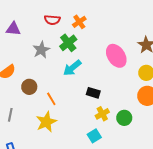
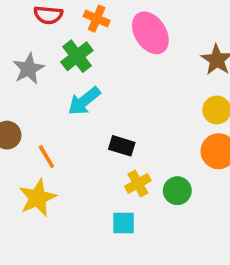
orange cross: (79, 22) -> (97, 19), turned -32
pink ellipse: (116, 56) -> (150, 33), moved
cyan square: (94, 136) -> (124, 223), turned 32

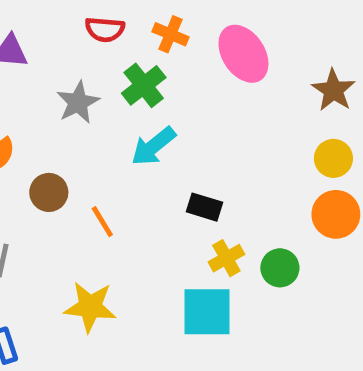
yellow star: (37, 198) -> (90, 307), moved, turned 30
cyan square: (124, 223) -> (207, 312), size x1.6

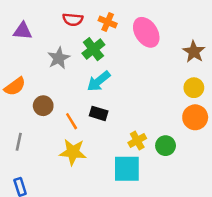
black rectangle: (205, 207) -> (99, 113), moved
yellow star: (90, 307) -> (73, 152), moved

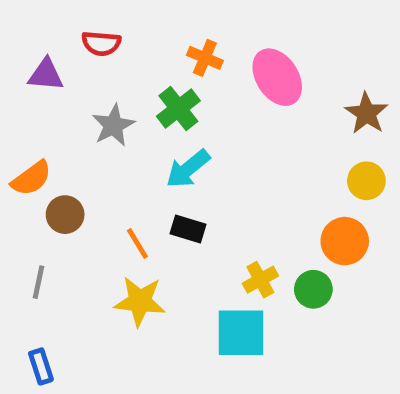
red semicircle: (73, 19) -> (101, 43), moved
brown circle: (43, 106) -> (65, 215), moved
orange circle: (195, 117) -> (345, 241), moved

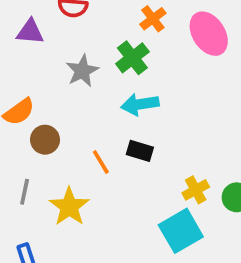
orange cross: (205, 58) -> (153, 19), turned 30
cyan arrow: (188, 169) -> (140, 104), turned 30
yellow star: (140, 301) -> (69, 207), moved, turned 30
cyan square: (241, 333) -> (181, 231), turned -30

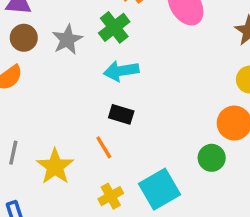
brown circle: (45, 140) -> (24, 38), moved
orange line: (101, 162) -> (104, 147), moved
yellow cross: (196, 190) -> (111, 196), moved

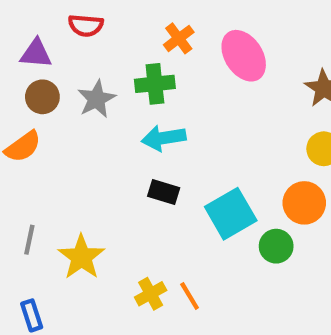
green cross: (114, 27) -> (155, 84), turned 32
orange line: (104, 147) -> (190, 296), moved
cyan square: (159, 189) -> (231, 214), moved

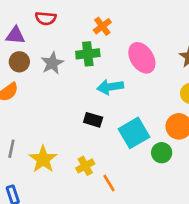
pink ellipse: (244, 56) -> (142, 58), moved
cyan arrow: (164, 138) -> (110, 87), moved
yellow cross: (151, 294) -> (85, 166), moved

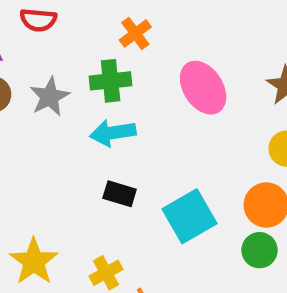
cyan arrow: (110, 87) -> (113, 133), moved
green circle: (162, 153) -> (260, 250), moved

